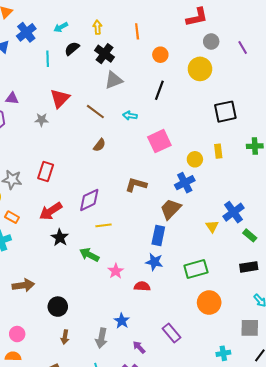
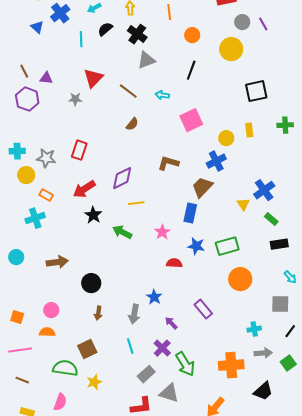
purple line: (243, 48) -> (263, 24), moved
green rectangle: (250, 235) -> (271, 219), moved
blue star: (154, 262) -> (196, 246), moved
pink star: (116, 271) -> (162, 232), moved

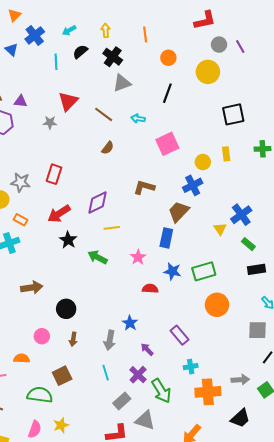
pink circle: (51, 310) -> (42, 336), moved
cyan cross: (254, 329) -> (191, 367), moved
yellow star: (94, 382) -> (61, 425), moved

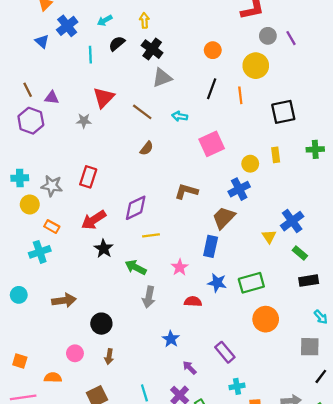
orange line: (145, 34) -> (240, 95), moved
gray arrow: (110, 340) -> (149, 297), moved

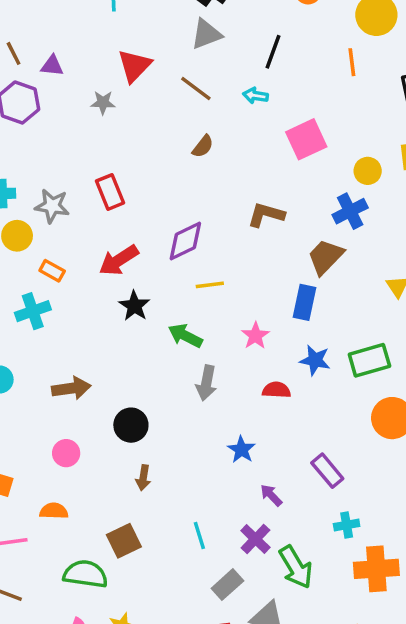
gray triangle: (162, 78) -> (206, 34), moved
black line: (212, 89) -> (273, 52), moved
red rectangle: (88, 177) -> (110, 192), turned -40
pink circle: (75, 353) -> (66, 453), moved

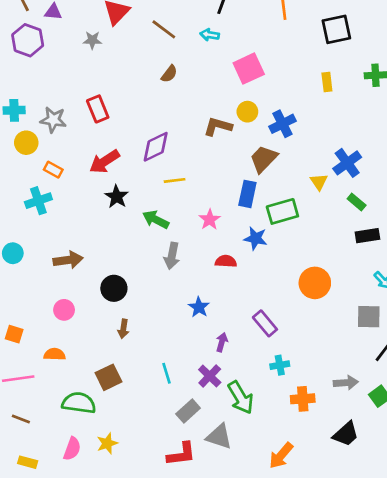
yellow circle: (368, 171) -> (247, 112), moved
green rectangle: (369, 360) -> (282, 211), moved
purple arrow: (271, 495) -> (222, 342), turned 60
orange cross: (376, 569) -> (303, 399), size x0.7

